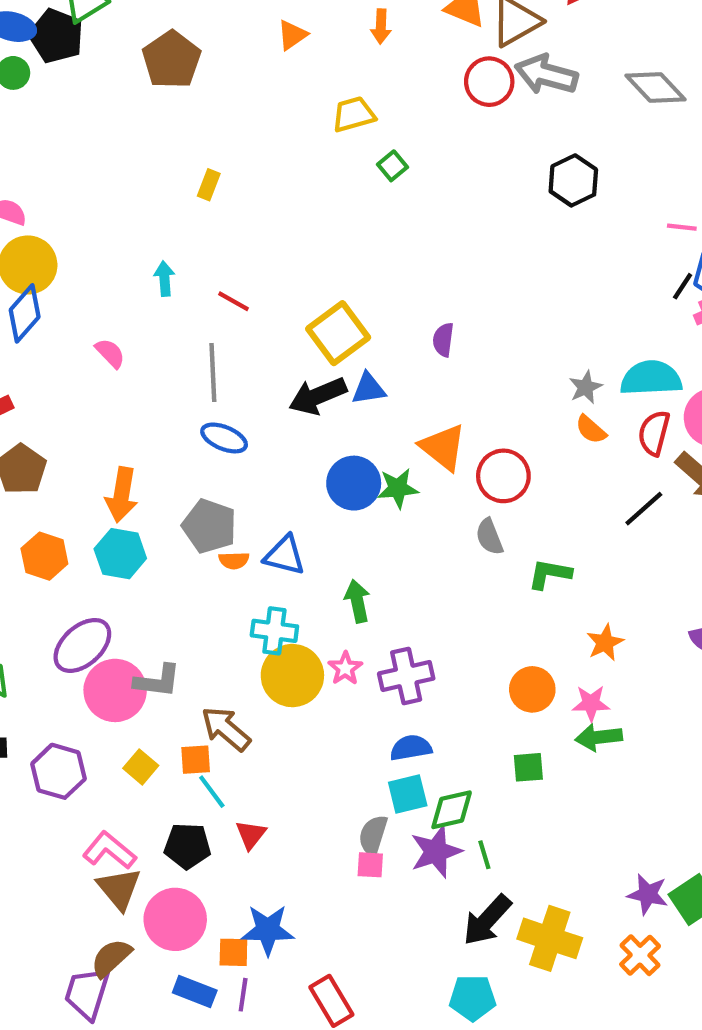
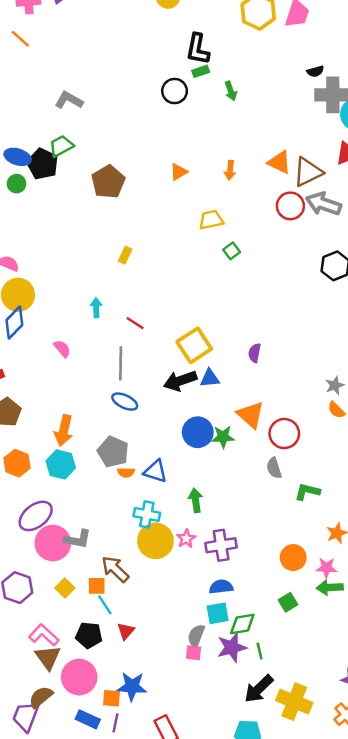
green square: (528, 767) -> (288, 602), turned -30

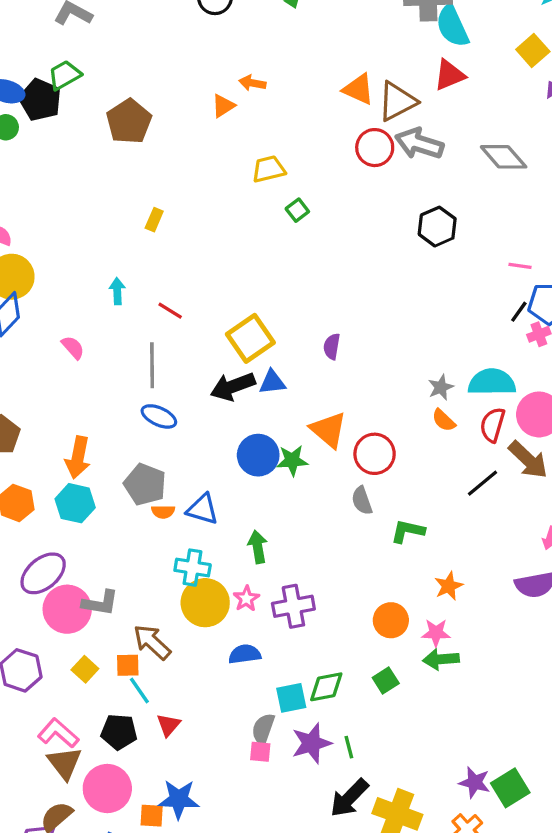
orange arrow: (230, 170) -> (252, 83), moved, turned 96
blue semicircle: (221, 587) -> (245, 654), moved
green diamond: (242, 624) -> (326, 687), moved

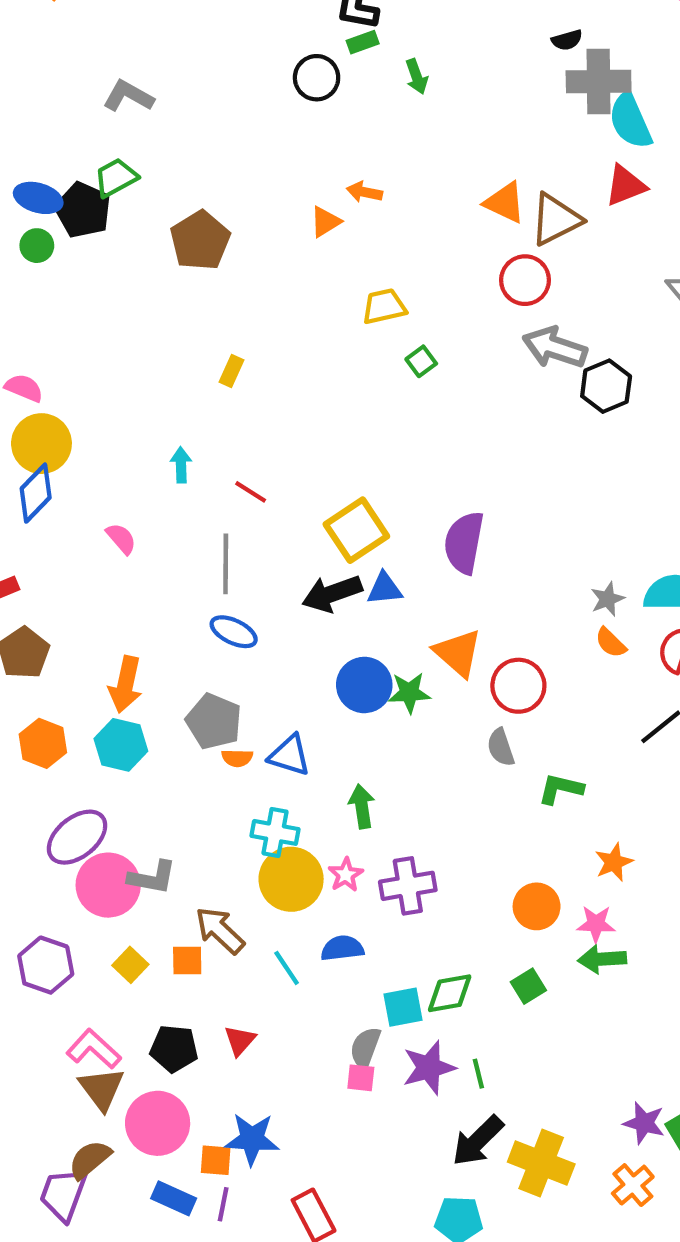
gray arrow: (419, 144) -> (555, 347), moved
purple semicircle: (332, 346) -> (464, 543), size x1.8
cyan line: (139, 690) -> (287, 968), moved

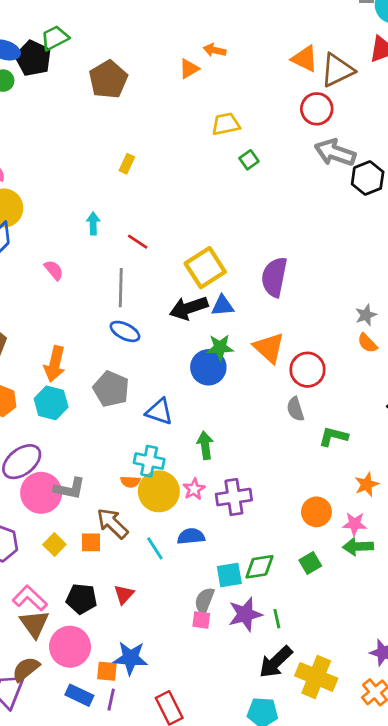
green star: (409, 693) -> (220, 347), moved
orange semicircle: (237, 758) -> (130, 482), moved

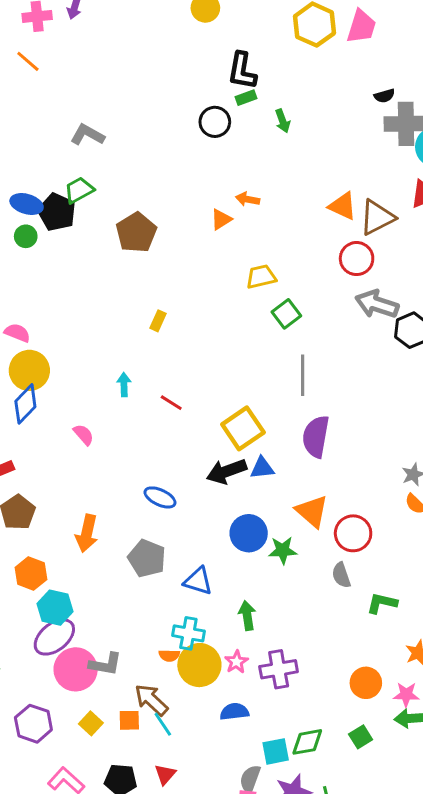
green square: (249, 160) -> (286, 314), size x1.4
gray line: (121, 288) -> (303, 375), moved
green star: (220, 347) -> (283, 550), moved
cyan hexagon: (51, 403) -> (55, 608), moved
cyan line: (155, 548) -> (163, 724), moved

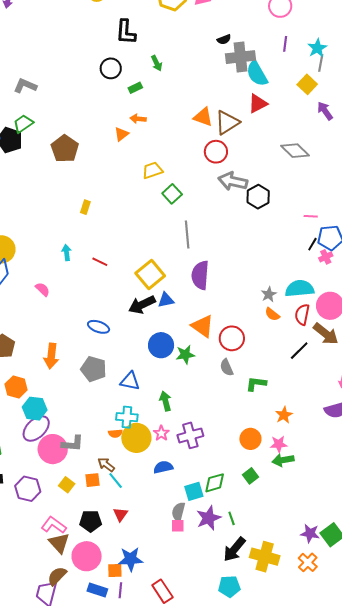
green rectangle: (246, 98) -> (135, 88), moved
brown arrow: (151, 700) -> (106, 465), size x0.7

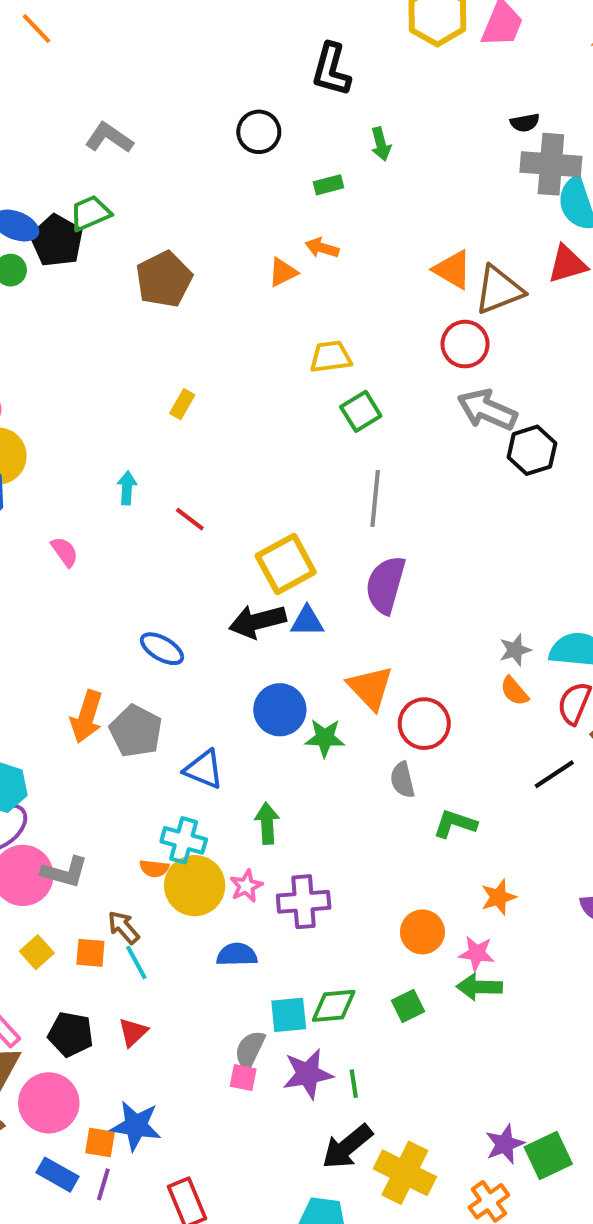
black circle: (111, 68) -> (259, 132), moved
orange arrow: (51, 356) -> (87, 717), moved
purple star: (310, 533) -> (505, 1144), turned 30

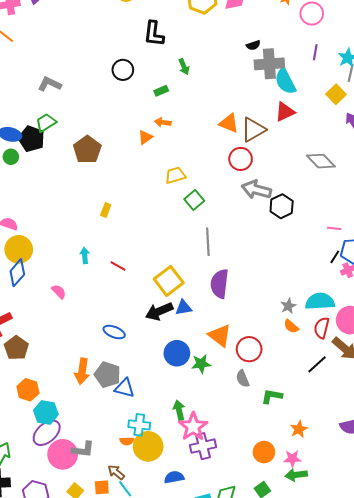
blue triangle: (204, 769) -> (125, 388), moved
pink star: (246, 886) -> (193, 427), moved, size x1.8

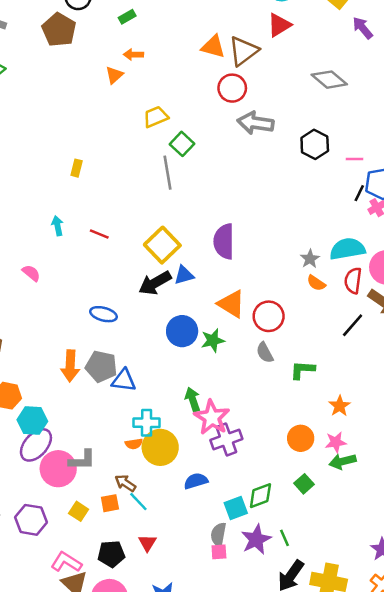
brown pentagon: (87, 150) -> (59, 30), moved
black hexagon: (282, 206) -> (315, 144), moved
gray line: (208, 242) -> (167, 173), moved

